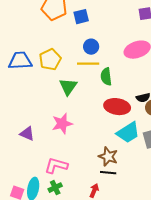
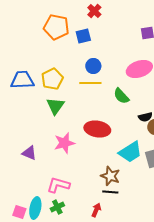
green semicircle: (106, 77) -> (121, 96), moved, turned -36
green triangle: (68, 87) -> (55, 106), moved
red ellipse: (117, 107) -> (97, 129), moved

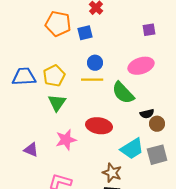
green semicircle: (121, 96) -> (123, 93), size x1.4

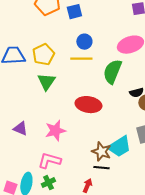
green semicircle: (123, 93) -> (112, 72), turned 65
pink star: (66, 140) -> (55, 131), moved
cyan trapezoid: (132, 149) -> (119, 147), moved

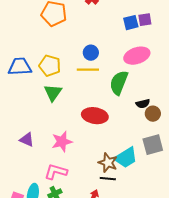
blue square: (74, 12) -> (131, 23), moved
yellow pentagon: (43, 55) -> (50, 66), turned -30

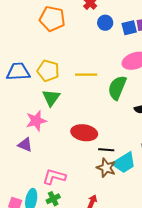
blue circle: (91, 53) -> (105, 23), moved
red ellipse: (95, 116) -> (84, 133), moved
pink star: (62, 142) -> (36, 121), moved
black line: (108, 179) -> (106, 150), moved

